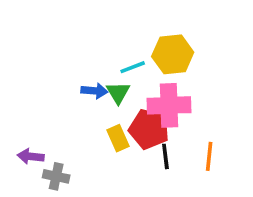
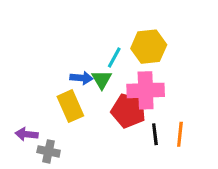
cyan line: (133, 67) -> (114, 58), turned -40
yellow rectangle: (118, 138) -> (70, 106), moved, size x1.4
black line: (165, 156) -> (155, 134), moved

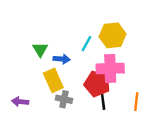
green triangle: (102, 79) -> (40, 50), moved
black line: (155, 134) -> (103, 102), moved
gray cross: (49, 151) -> (64, 99), moved

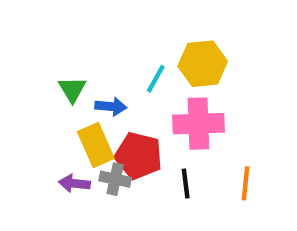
red pentagon: (97, 84) -> (139, 156), moved
purple arrow: (20, 102) -> (74, 183), moved

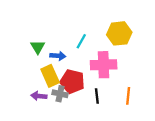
yellow hexagon: (203, 64) -> (119, 33), moved

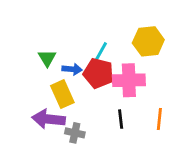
red pentagon: (72, 81) -> (98, 73), moved
gray cross: (60, 94) -> (75, 133), moved
purple arrow: (39, 96) -> (48, 119), size x1.6

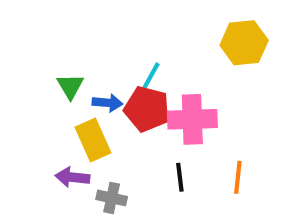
yellow hexagon: (148, 41) -> (244, 43), moved
purple arrow: (48, 119) -> (72, 177), size x0.7

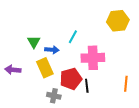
red pentagon: (147, 109) -> (71, 79), moved, turned -30
purple arrow: (72, 177) -> (13, 70), moved
orange line: (238, 177) -> (126, 84), moved

